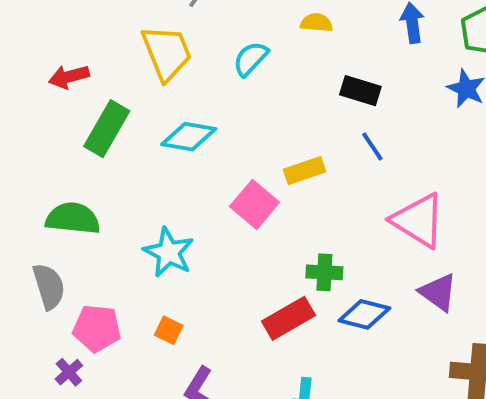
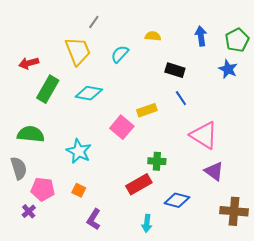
blue diamond: (364, 314) -> (177, 200), moved

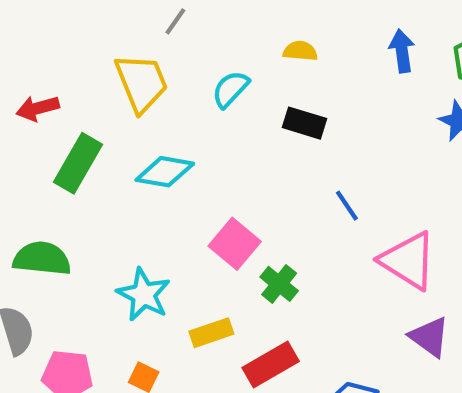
black rectangle: (175, 70) -> (305, 123), moved
blue line: (181, 98) -> (347, 206), moved
yellow rectangle: (147, 110) -> (211, 333), moved
green cross: (157, 161) -> (279, 284), moved, turned 36

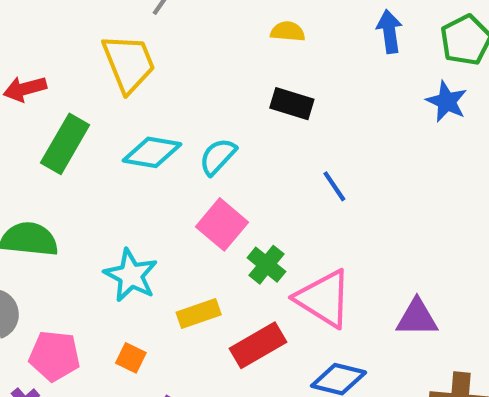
cyan semicircle: (230, 89) -> (218, 157), moved
pink triangle: (408, 261) -> (324, 299), moved
purple triangle: (429, 337) -> (417, 318), turned -36

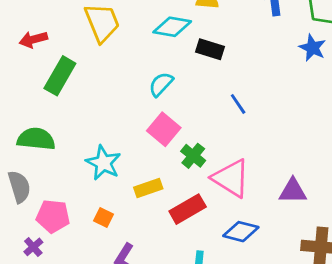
cyan diamond: (152, 152) -> (172, 27), moved

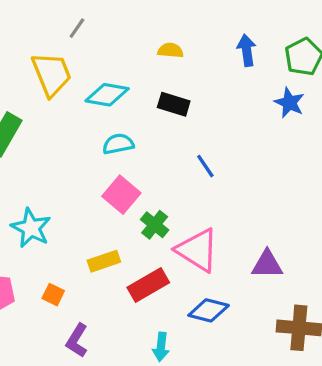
cyan diamond: (172, 27) -> (107, 95), moved
cyan semicircle: (161, 84) -> (118, 144), turned 36
cyan star: (103, 163) -> (31, 228), moved

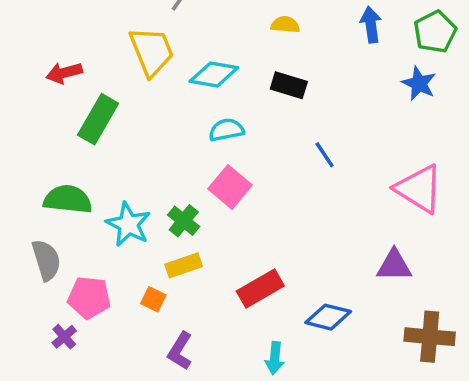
green cross: (155, 225) -> (184, 221), moved
pink triangle: (197, 250) -> (419, 189), moved
yellow rectangle: (104, 261) -> (184, 265), moved

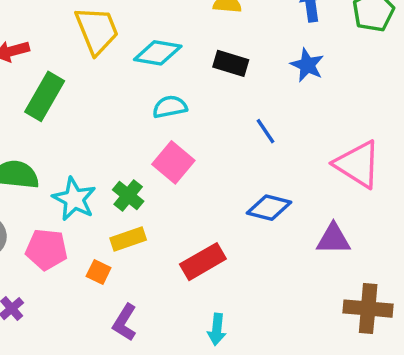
blue star: (419, 84) -> (307, 65), moved
pink pentagon: (89, 297) -> (46, 249), moved
blue diamond: (328, 317) -> (269, 208), moved

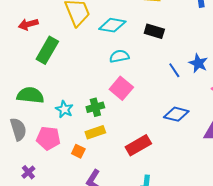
blue star: (307, 65) -> (198, 63), moved
green cross: (128, 195) -> (95, 107), turned 36
cyan star: (74, 199) -> (64, 109), size x0.7

